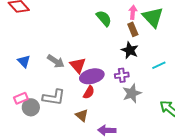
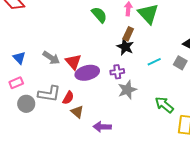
brown rectangle: (133, 29) -> (128, 34), moved, turned 48
red semicircle: (89, 92) -> (68, 98), moved
pink rectangle: (21, 98) -> (16, 83), moved

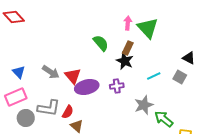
green semicircle: (99, 15) -> (101, 43), moved
pink rectangle: (16, 83) -> (16, 97), size x1.5
gray star: (127, 90) -> (144, 105), moved

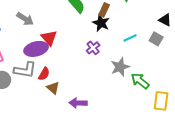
gray arrow: (51, 72) -> (25, 19), moved
purple cross: (117, 86) -> (93, 48), turned -32
purple ellipse: (87, 87) -> (36, 49), moved

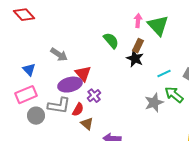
purple cross: (93, 48) -> (94, 96), moved
green arrow: (140, 81) -> (174, 95), moved

